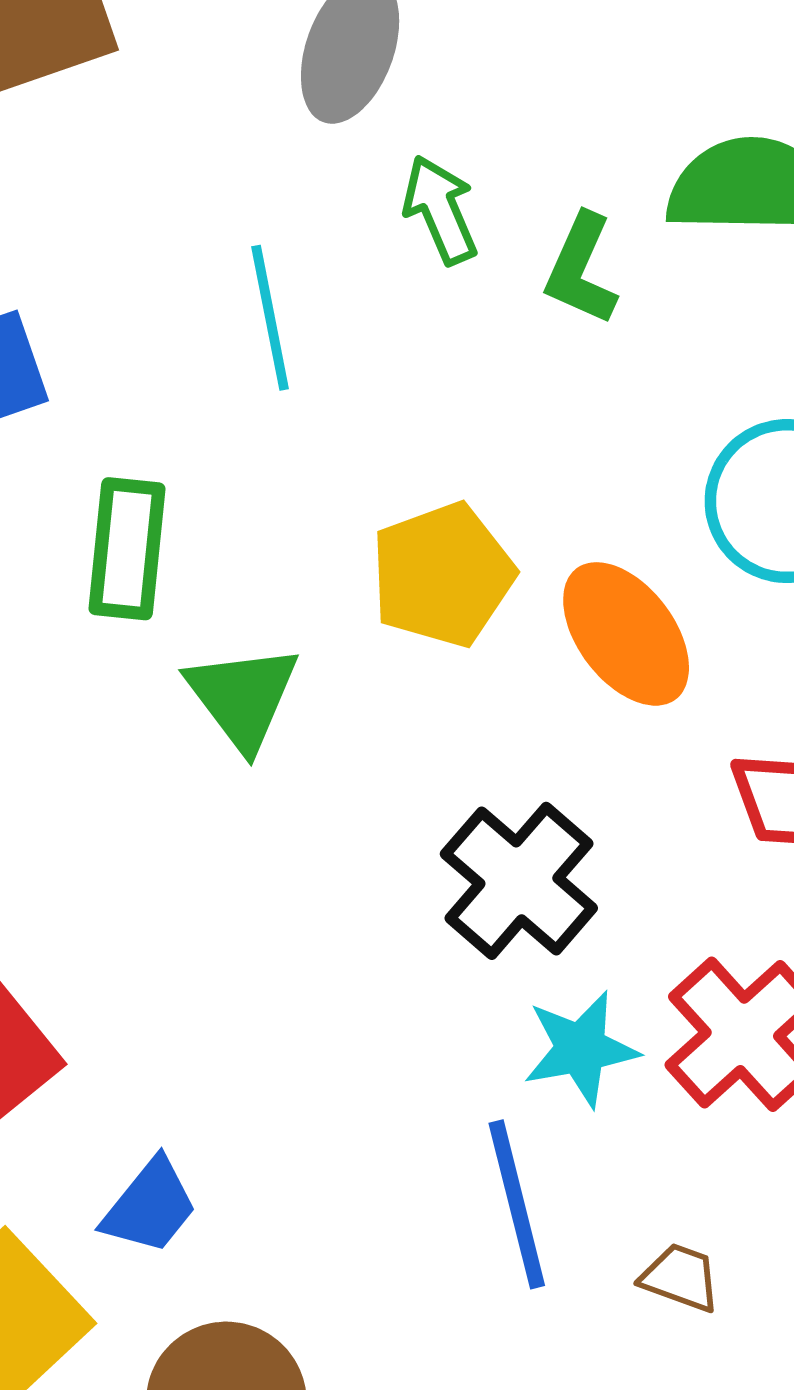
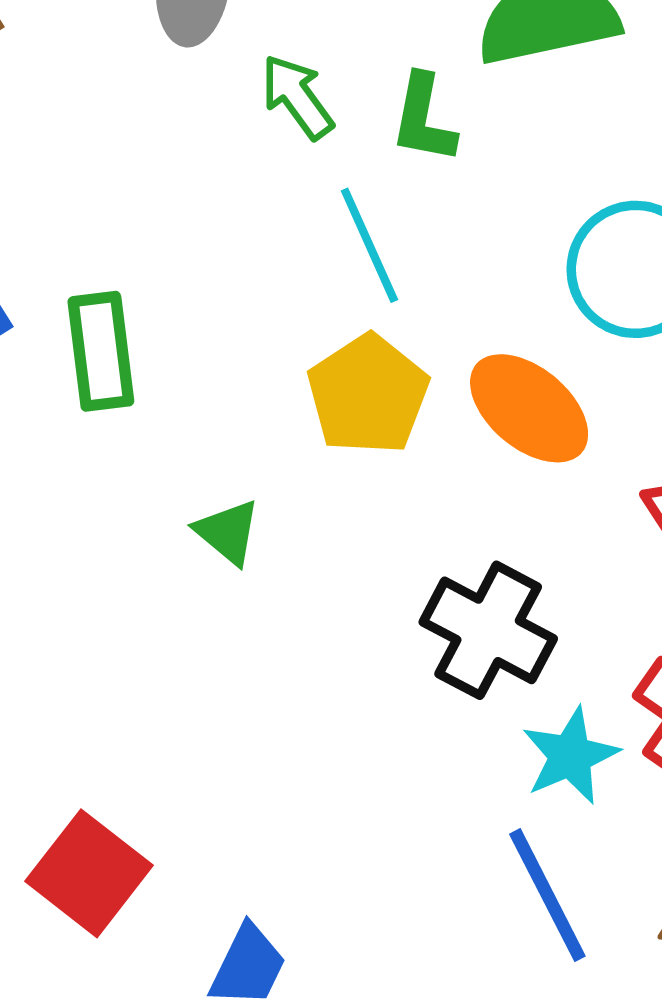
cyan line: (270, 318) -> (369, 245), moved
green rectangle: (127, 549) -> (101, 351), moved
green triangle: (243, 697) -> (228, 532), size x0.7

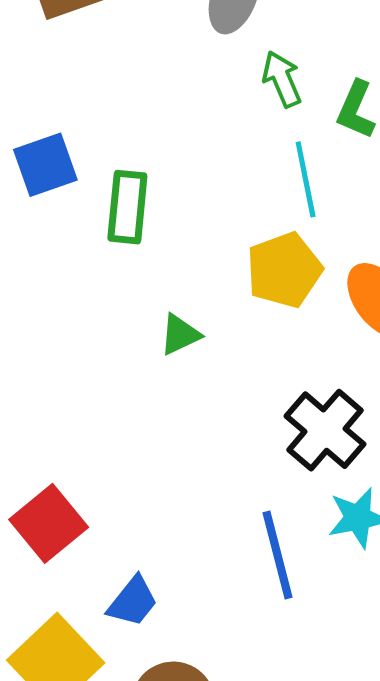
green triangle: (228, 532) -> (180, 335), turned 42
blue line: (547, 895) -> (278, 555), moved

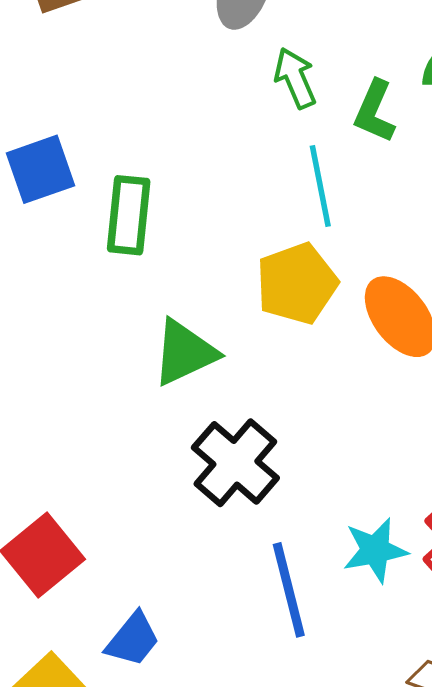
green triangle: (180, 335) -> (185, 352), size x1.5
black cross: (325, 430) -> (235, 463), moved

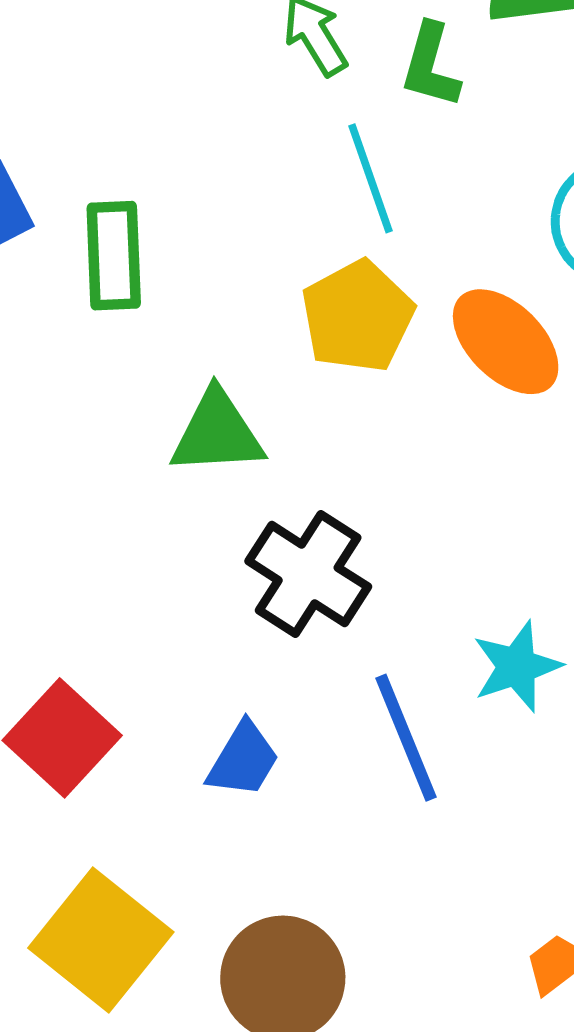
green triangle: (185, 352) -> (217, 433), turned 30
blue trapezoid: (133, 639) -> (243, 760), moved

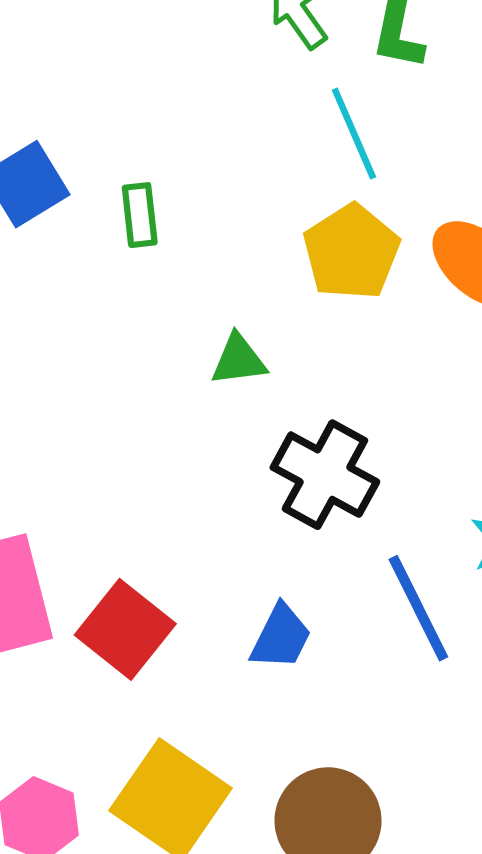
green rectangle: (114, 256) -> (140, 215), size x0.7
green triangle: (217, 433) -> (239, 360), size x0.7

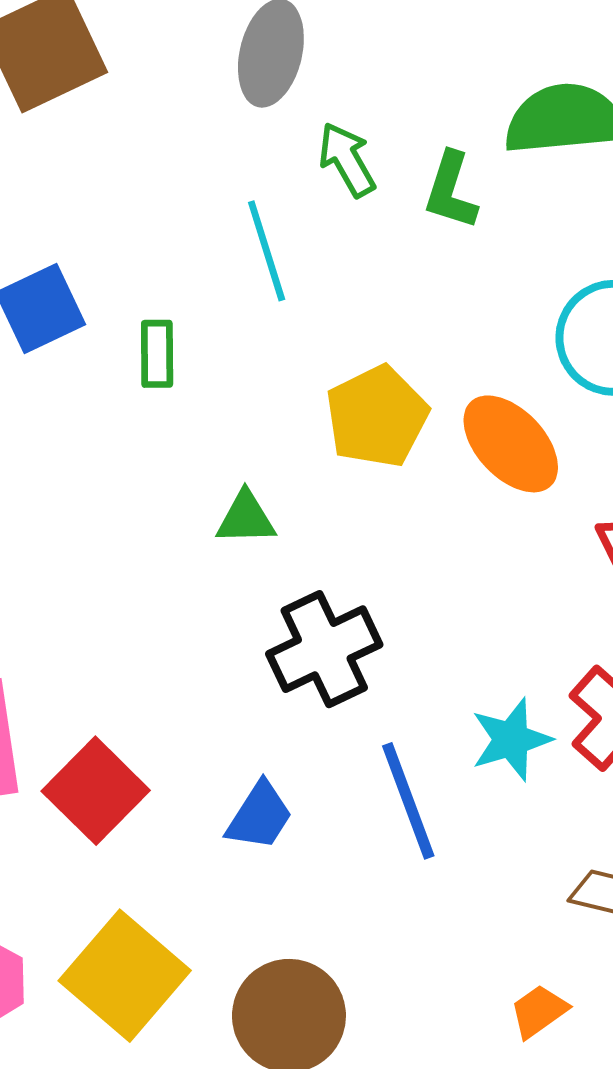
cyan line: (354, 134) -> (267, 251), moved
black cross: (325, 475) -> (324, 649), turned 30

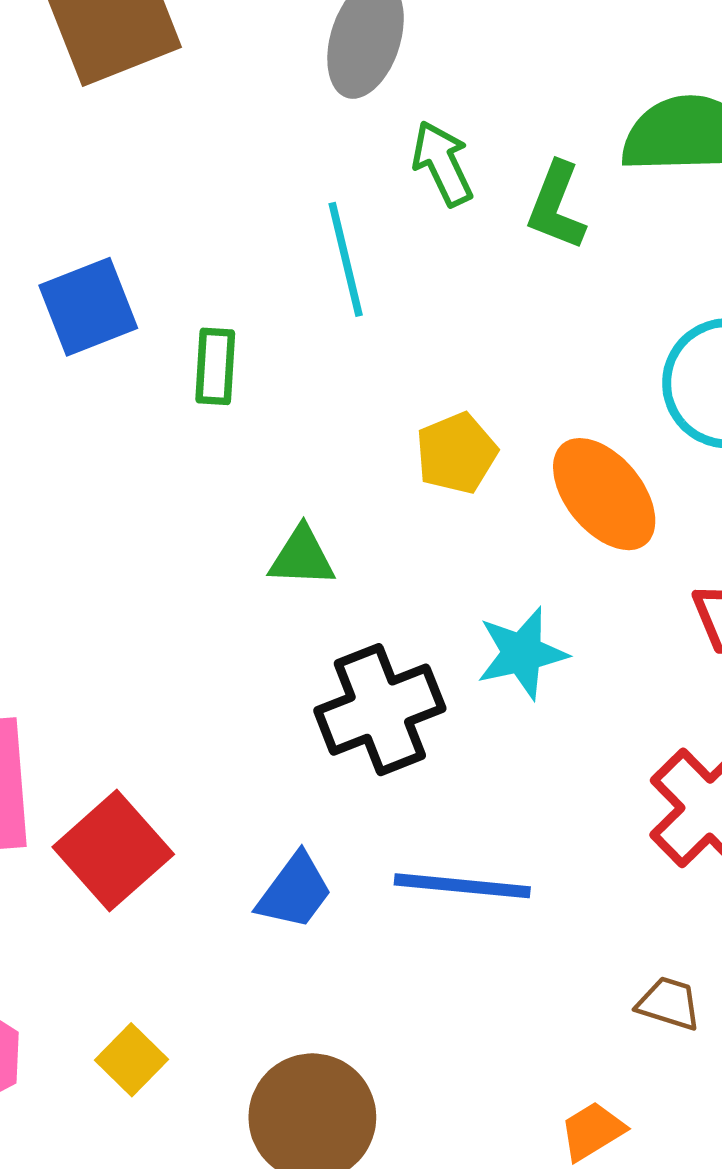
yellow pentagon: (377, 417) -> (456, 453), size x0.7
cyan star: (511, 740) -> (522, 653), moved
blue line: (408, 801) -> (462, 886), turned -68
yellow square: (125, 976) -> (132, 1060), size x0.5

